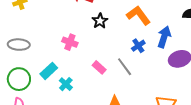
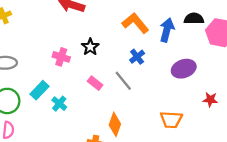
black star: (100, 21) -> (90, 47), moved
blue arrow: (164, 37) -> (167, 30), moved

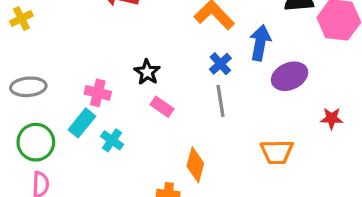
blue arrow: (167, 30) -> (260, 43), moved
black star: (90, 47) -> (147, 72), moved
pink cross: (61, 57) -> (98, 93), moved
gray line: (123, 81) -> (221, 101), moved, turned 35

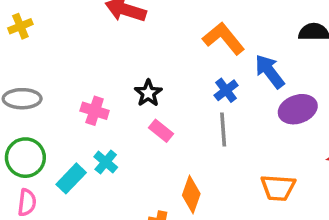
blue arrow: (260, 43) -> (270, 71), turned -52
cyan rectangle: (82, 123) -> (71, 178), moved

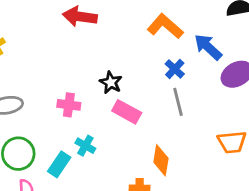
pink rectangle: (161, 131) -> (127, 112), size x1.4

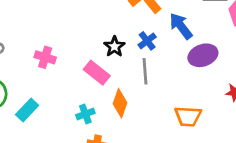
black star: (111, 82) -> (114, 47), moved
cyan cross: (85, 146) -> (85, 114), moved, turned 30
orange diamond: (161, 160) -> (120, 103), moved

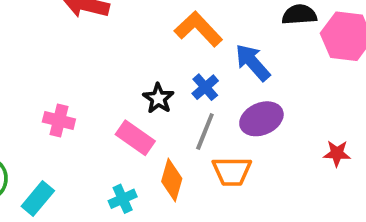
purple ellipse: (203, 55) -> (261, 119), moved
gray line: (145, 71) -> (205, 131), turned 30
orange trapezoid: (188, 116) -> (232, 171), moved

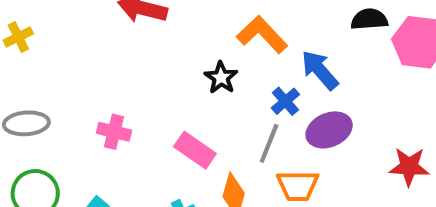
blue cross: (205, 87) -> (285, 101), moved
black star: (158, 98) -> (221, 78), moved
red star: (337, 153) -> (409, 167), size x1.4

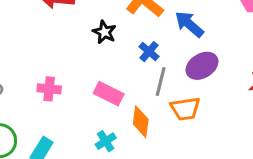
black star: (221, 78) -> (104, 32), moved
blue cross: (285, 101) -> (149, 52), moved

